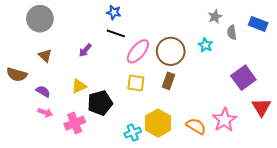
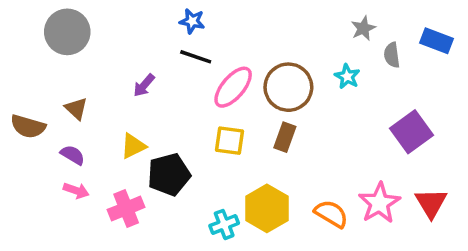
brown triangle: (45, 56) -> (76, 109), moved
red triangle: (261, 107) -> (431, 203), moved

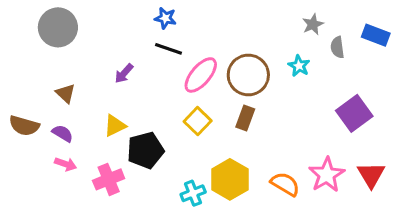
brown semicircle: (28, 126) -> (24, 126), moved
yellow square: (230, 141) -> (198, 121), turned 36

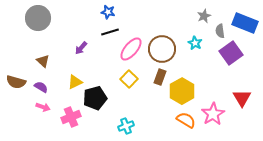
blue rectangle: (376, 35) -> (245, 23), size x1.4
black line: (168, 49) -> (110, 32), turned -36
purple square: (354, 113) -> (231, 53), moved
red triangle: (371, 175) -> (242, 98), moved
yellow hexagon: (230, 179) -> (182, 91), moved

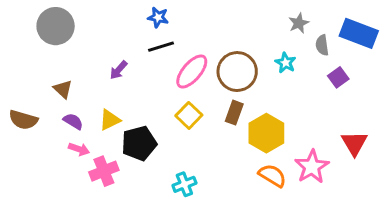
purple square: (231, 53) -> (338, 77), size x0.6
purple semicircle: (41, 87) -> (73, 121), moved
pink arrow: (43, 107) -> (79, 149), moved

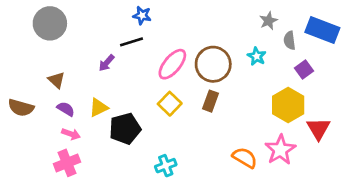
black line: (161, 47) -> (132, 42), moved
yellow hexagon: (266, 133) -> (288, 105), moved
pink cross: (104, 171) -> (67, 163), moved

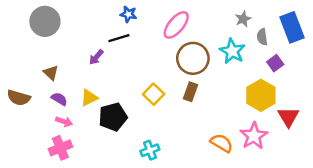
blue rectangle: (322, 30) -> (292, 27), turned 48
cyan star: (257, 56) -> (232, 51), size x1.5
pink ellipse: (172, 64) -> (176, 25), moved

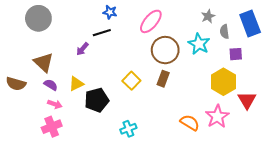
purple square: (275, 63) -> (236, 54), turned 32
brown triangle: (51, 73) -> (44, 62), size x1.5

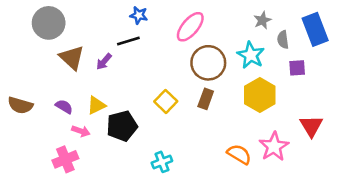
brown triangle: (44, 62) -> (72, 58), moved
yellow hexagon: (223, 82) -> (260, 95), moved
pink arrow: (55, 104) -> (81, 131), moved

